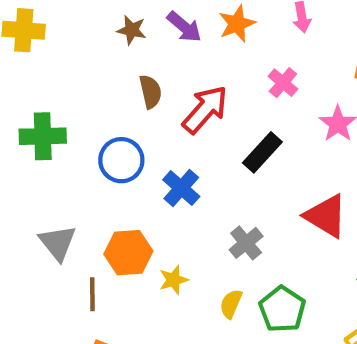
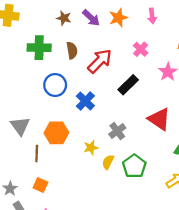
green cross: (43, 136) -> (39, 48), moved
yellow star: (173, 280) -> (91, 148), moved

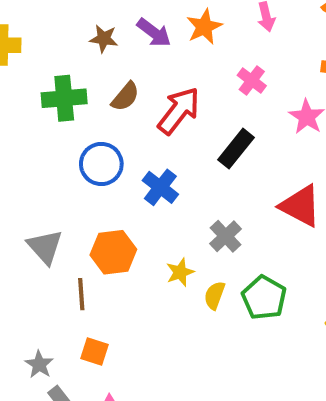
brown semicircle: (72, 50) -> (125, 97), turned 56

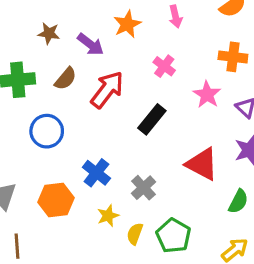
purple arrow: (154, 33) -> (90, 44), moved
blue cross: (160, 187) -> (96, 173), moved
brown line: (81, 294) -> (17, 246), moved

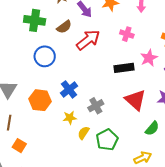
pink cross: (164, 66) -> (127, 34), turned -32
black rectangle: (152, 119) -> (124, 68), moved, turned 30

